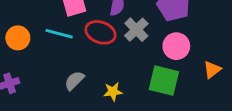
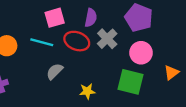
gray semicircle: (74, 81) -> (55, 71), moved

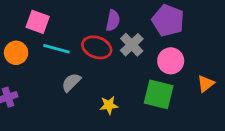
pink square: (55, 18) -> (38, 22), moved, turned 36

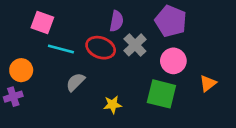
orange circle: (16, 53) -> (21, 70), moved

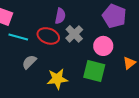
purple pentagon: (171, 21) -> (114, 16), moved
yellow star: (112, 105) -> (57, 79), size x1.5

